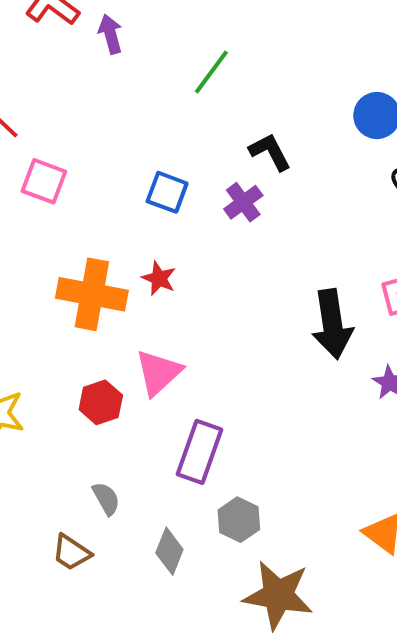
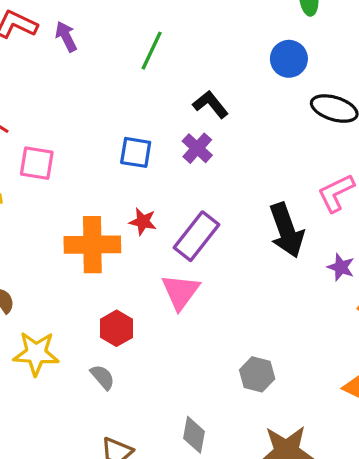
pink triangle: (158, 372) -> (180, 292), moved
purple rectangle: (199, 452) -> (196, 236), moved, turned 30
gray semicircle: (106, 499) -> (103, 377), moved
gray hexagon: (239, 520) -> (257, 374), moved

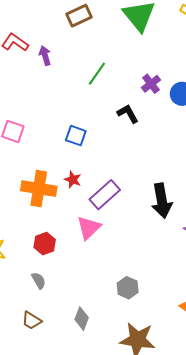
purple cross: (197, 148) -> (151, 84), moved
gray semicircle: (103, 377) -> (39, 281), moved

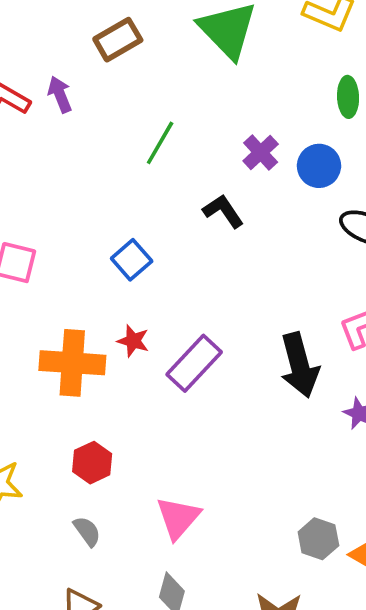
purple arrow: (45, 56) -> (60, 94), moved
blue square: (76, 136) -> (132, 260), turned 35
pink triangle: (89, 228) -> (178, 518), moved
gray hexagon: (128, 288) -> (318, 539), moved

